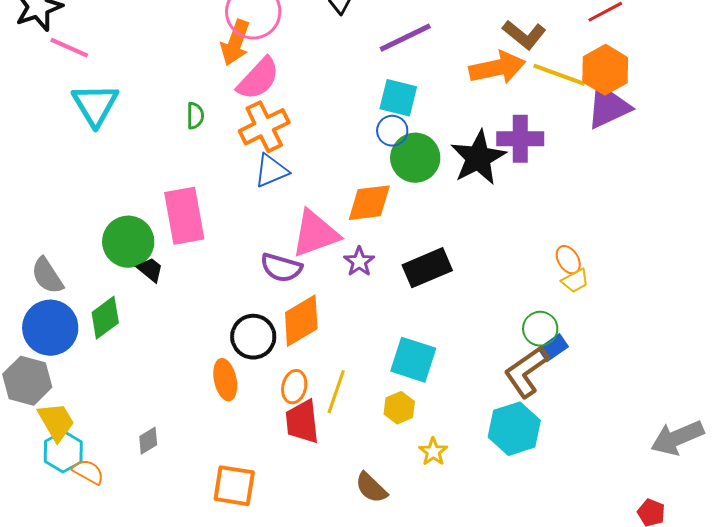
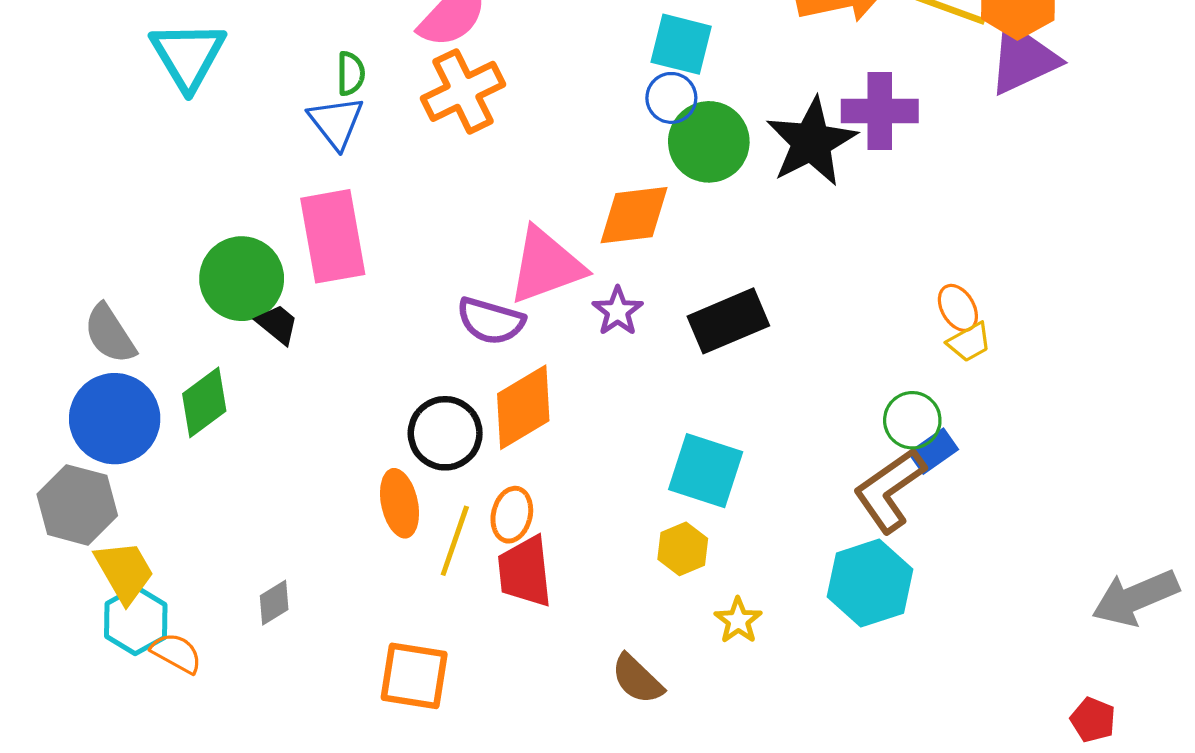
blue triangle: (271, 171) -> (336, 122), moved, turned -45
yellow line: (336, 392) -> (455, 541), moved

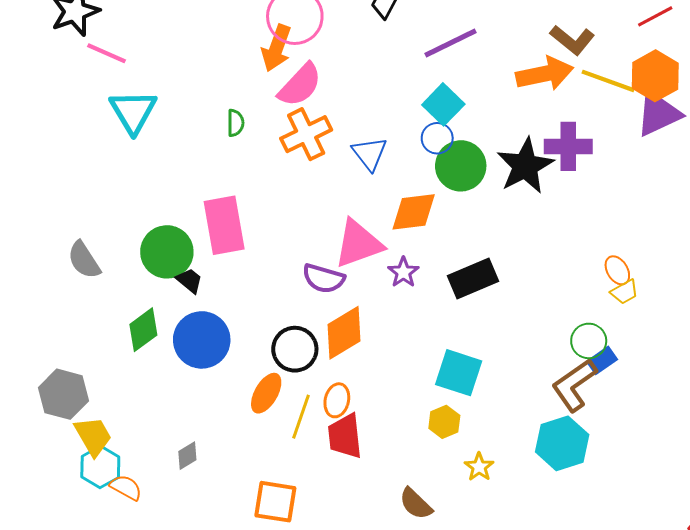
cyan square: (681, 44) -> (443, 104), turned 30
blue triangle: (336, 122) -> (370, 154), moved
gray semicircle: (110, 334) -> (84, 260), moved
blue circle: (115, 419) -> (202, 340), moved
orange ellipse: (400, 503) -> (266, 393), turned 42

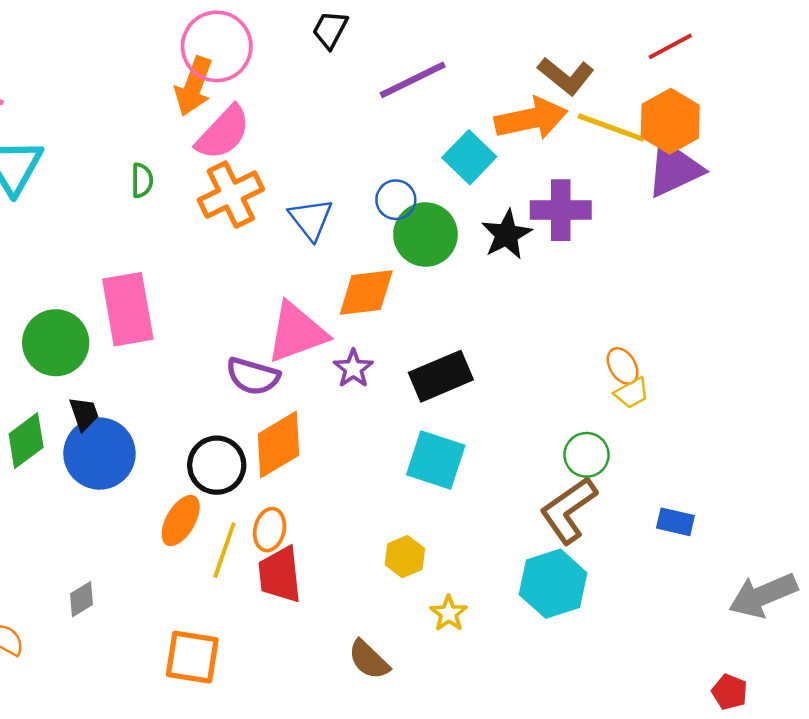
cyan square: (443, 104) -> (469, 157), moved
black star: (525, 166) -> (507, 235), size x0.7
black trapezoid: (189, 281) -> (84, 414), moved, turned 32
blue rectangle: (602, 360) -> (675, 522), moved, turned 48
cyan square: (459, 373) -> (436, 460), moved

